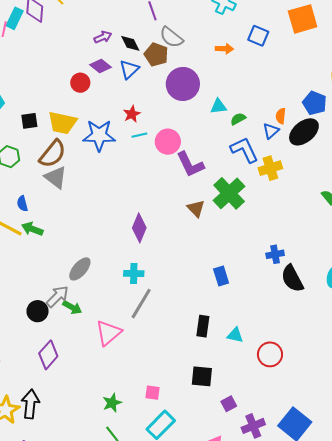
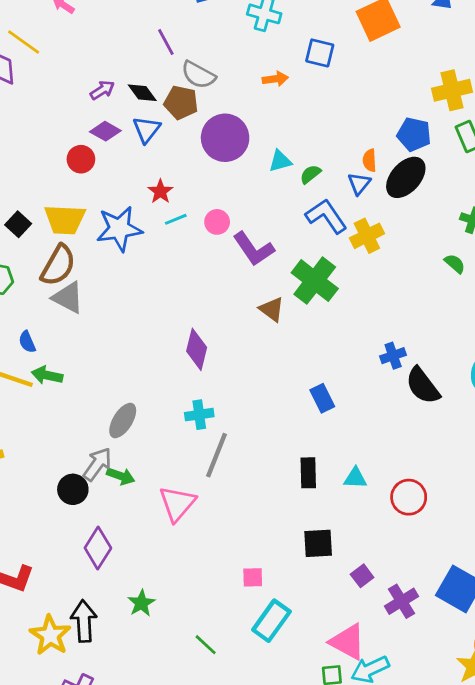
black square: (29, 121) -> (18, 224), turned -30
pink circle: (168, 142) -> (217, 222), size x0.7
green star: (112, 403) -> (141, 603), moved

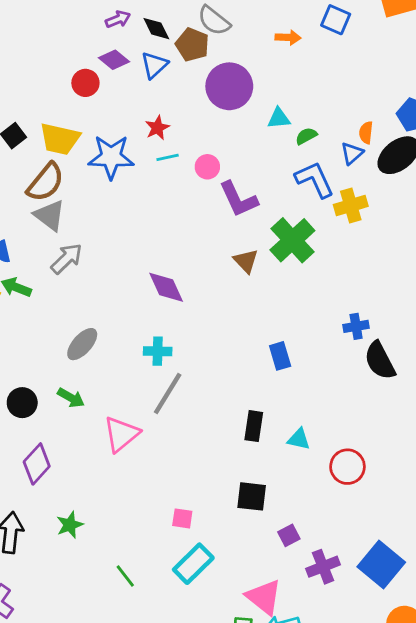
purple diamond: (197, 349) -> (166, 287), turned -48
gray arrow: (97, 464) -> (67, 259), moved

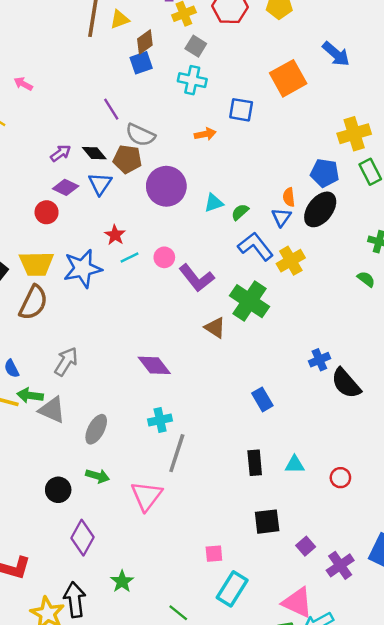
gray triangle: (50, 215) -> (52, 410), moved
red circle: (347, 467) -> (340, 478), size x0.7

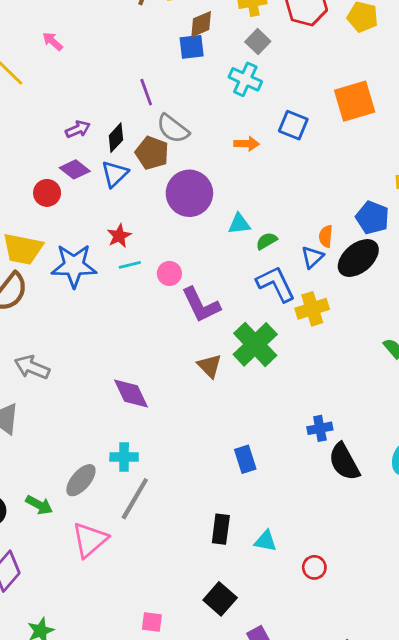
black diamond: (94, 153) -> (116, 138), turned 70
gray arrow: (66, 362) -> (32, 367), turned -112
gray ellipse: (96, 429) -> (81, 480), moved
black square: (267, 522) -> (220, 599), turned 36

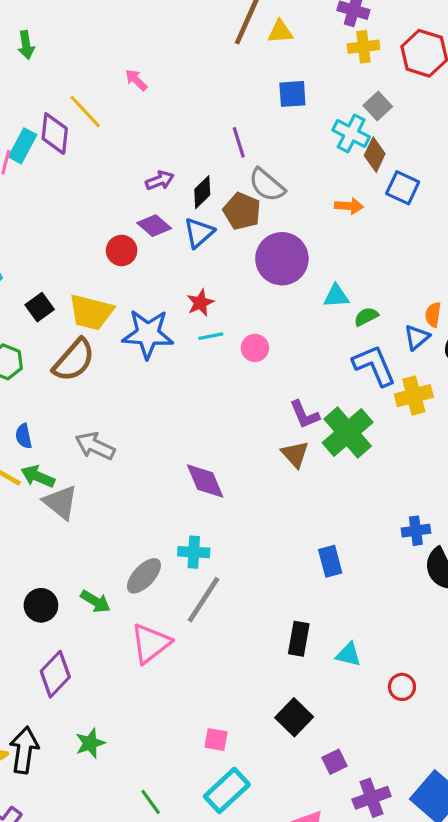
brown diamond: (201, 24) -> (375, 155), moved, turned -44
gray square: (258, 42) -> (378, 106), moved
purple L-shape: (201, 305) -> (305, 415), moved, size x0.7

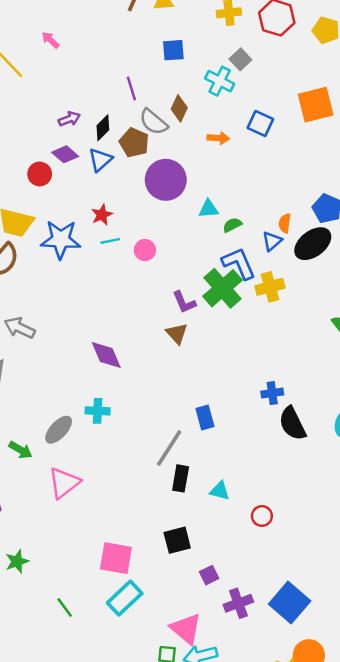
brown diamond: (375, 155) -> (179, 108), moved
green cross: (348, 433) -> (222, 288), moved
gray line: (204, 600) -> (169, 448), moved
black square: (294, 717) -> (177, 540), turned 32
pink square: (216, 740) -> (116, 558), size x1.8

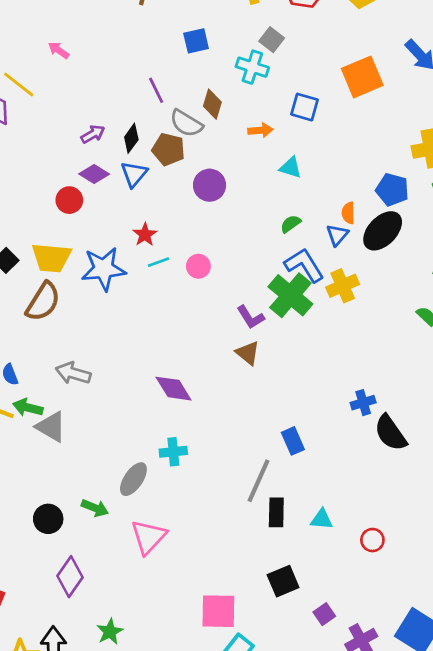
purple circle: (166, 180) -> (210, 185), size x0.7
cyan triangle: (209, 209) -> (291, 167), moved, turned 30

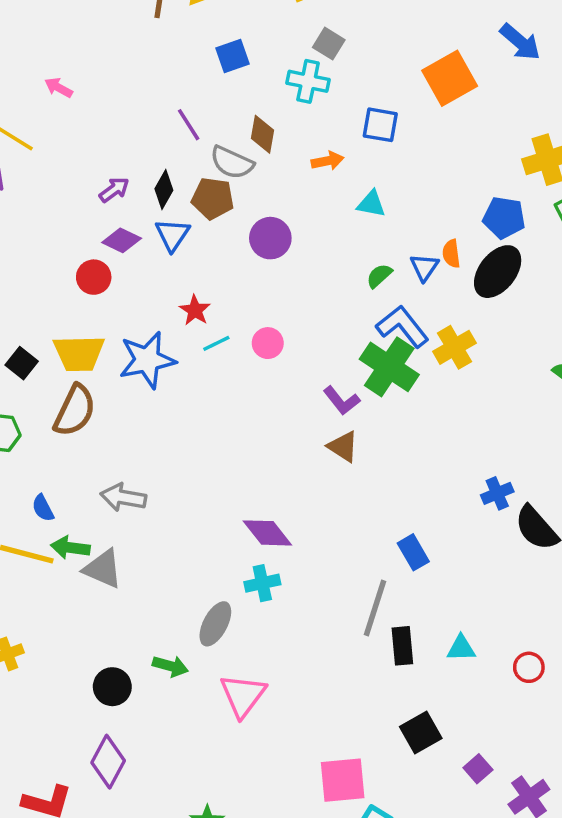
blue triangle: (337, 235) -> (424, 267), moved
purple diamond: (173, 389) -> (267, 533), moved
purple diamond: (70, 577) -> (108, 762), moved

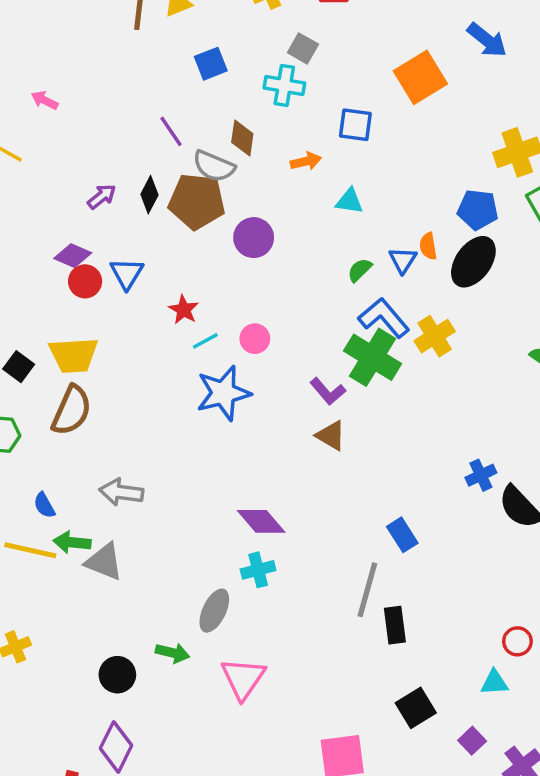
brown pentagon: (213, 198) -> (197, 201), size x1.4
blue triangle: (172, 235) -> (127, 273), moved
purple diamond: (122, 240) -> (73, 256), moved
blue star: (147, 360) -> (223, 393), moved
cyan triangle: (461, 648) -> (494, 683), moved

